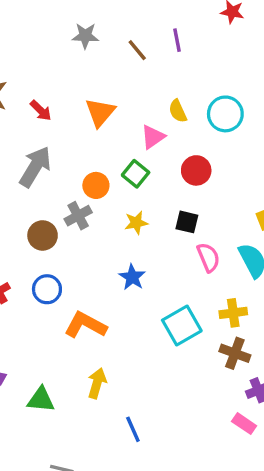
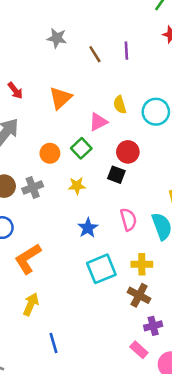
gray cross: (78, 216) -> (33, 188), moved
black square: (187, 222) -> (116, 175), moved
blue star: (132, 277) -> (88, 228), moved
orange L-shape: (85, 325) -> (28, 259), turned -68

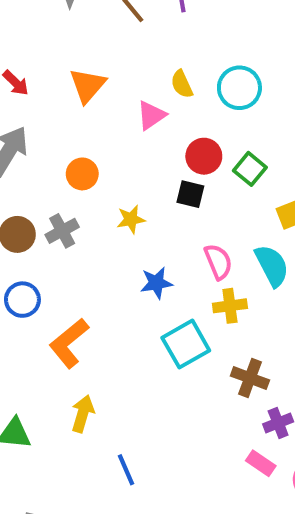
green square: (81, 148) -> (250, 169), moved
blue star: (88, 228) -> (156, 283), turned 30
yellow cross: (142, 264) -> (230, 306), moved

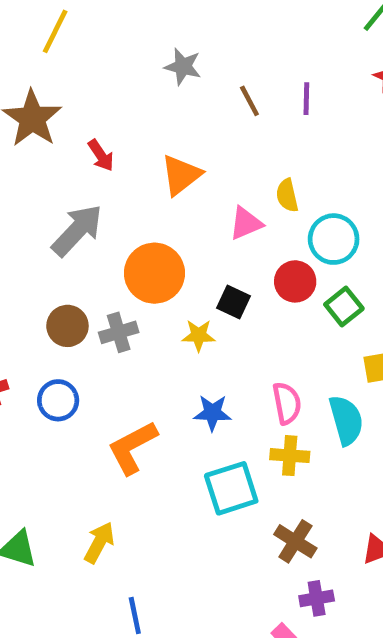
cyan circle: (239, 88) -> (334, 239), moved
orange circle: (82, 174) -> (154, 273), size x1.6
black square: (190, 194) -> (233, 302), moved
orange L-shape: (69, 343) -> (132, 448), moved

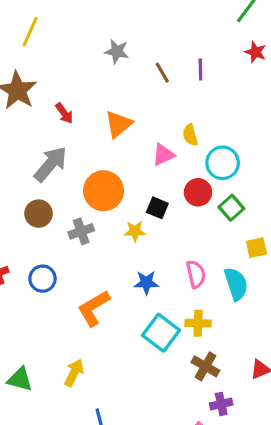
brown circle: (67, 326) -> (39, 214), moved
yellow cross: (290, 456) -> (198, 323), moved
cyan square: (231, 488) -> (161, 333), turned -33

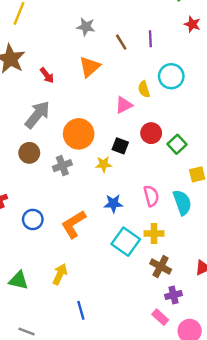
orange triangle: (119, 124) -> (90, 67), moved
cyan circle: (223, 163) -> (171, 76), moved
blue circle: (43, 279) -> (33, 219), moved

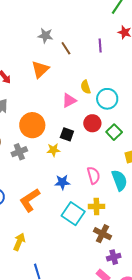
gray star: (86, 27) -> (45, 36), moved
purple line: (150, 39) -> (100, 45), moved
cyan circle: (171, 76) -> (107, 99), moved

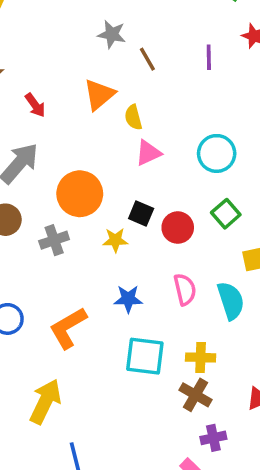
yellow semicircle: (86, 87) -> (133, 117), moved
red circle: (92, 123) -> (178, 228), moved
yellow cross: (96, 206) -> (201, 357), moved
cyan square: (73, 214) -> (145, 356), turned -30
yellow arrow: (19, 242) -> (45, 402), size x1.4

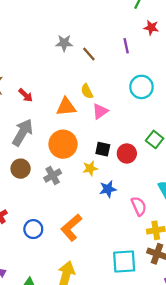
orange triangle: (99, 95) -> (66, 107), moved, turned 45
cyan circle: (217, 153) -> (141, 87), moved
pink semicircle: (185, 289) -> (139, 206), moved
blue star: (128, 299) -> (108, 189), moved
cyan square: (145, 356) -> (124, 262), moved

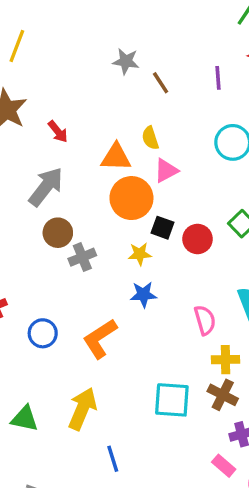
orange circle: (63, 144) -> (131, 198), moved
brown circle: (21, 169) -> (58, 233), moved
blue star: (108, 189) -> (143, 294), moved

